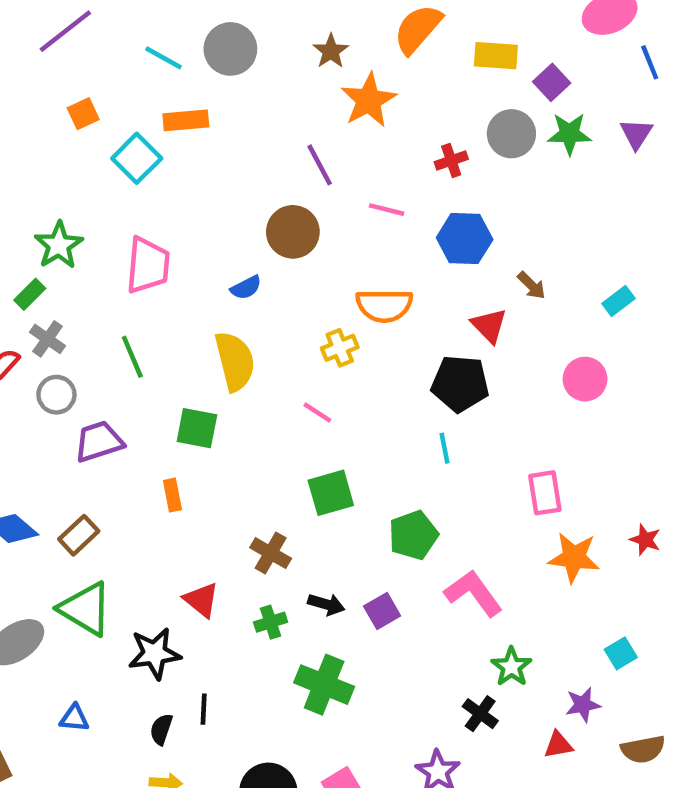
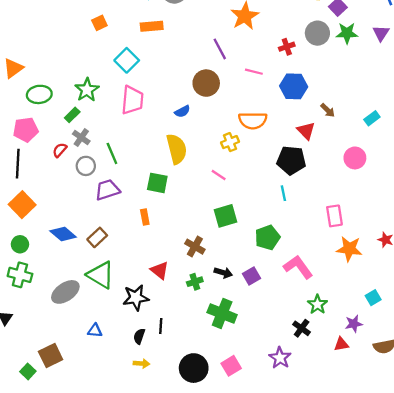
cyan square: (137, 158) -> (127, 60), moved
green line: (132, 357) -> (112, 153), moved

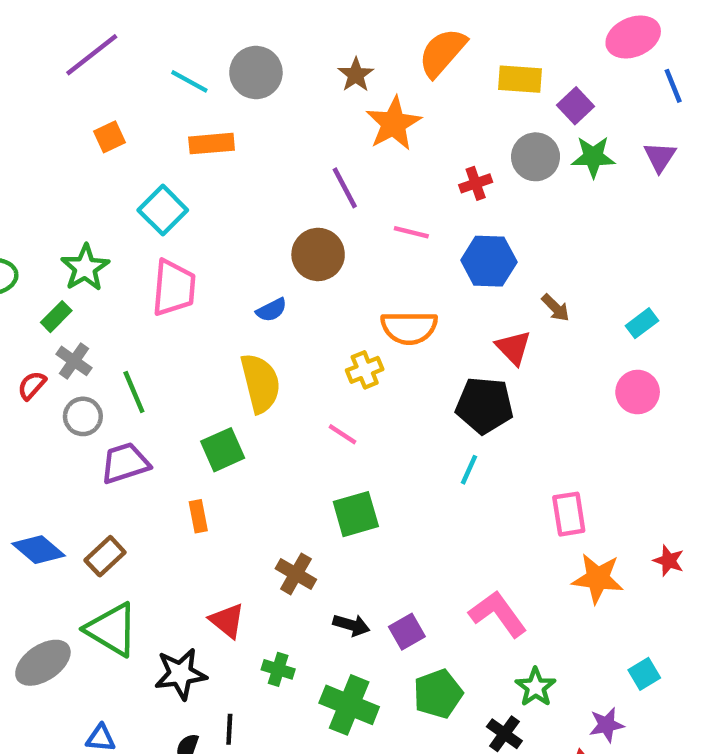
pink circle: (355, 158) -> (638, 392), moved
green square: (157, 183) -> (223, 450), turned -35
cyan line: (283, 193) -> (469, 470), turned 35
green pentagon: (267, 237) -> (438, 694), moved
green cross: (195, 282) -> (278, 669), moved, turned 35

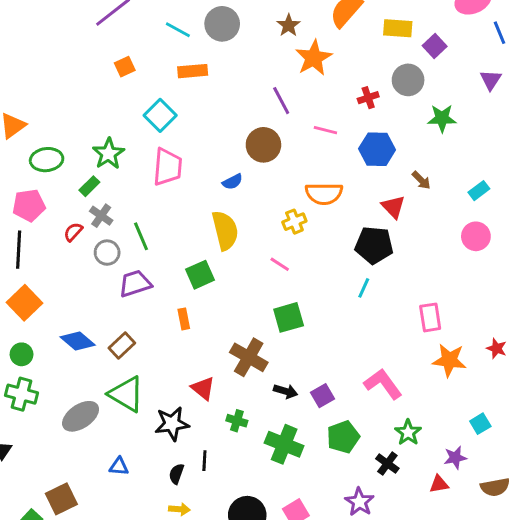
green star: (593, 157) -> (442, 118), moved
brown cross: (296, 574) -> (249, 357), size x1.4

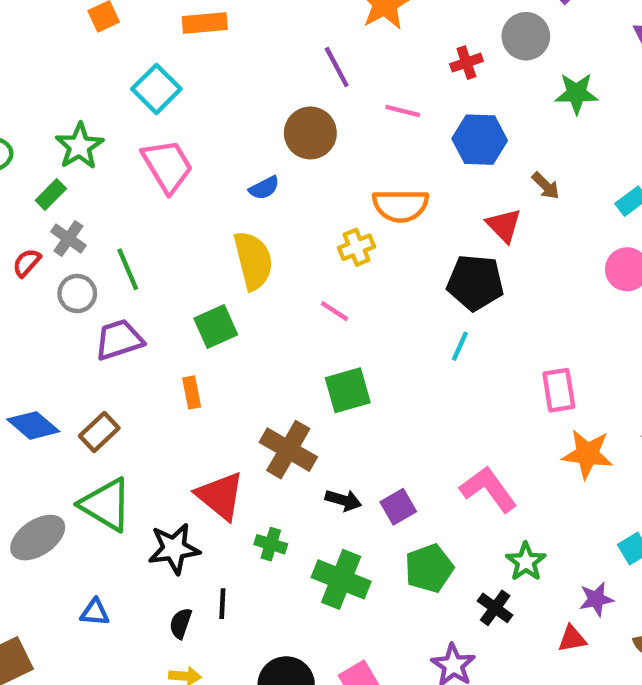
pink trapezoid: (168, 167) -> (167, 166), turned -36
red triangle: (203, 388) -> (220, 496), size x1.4

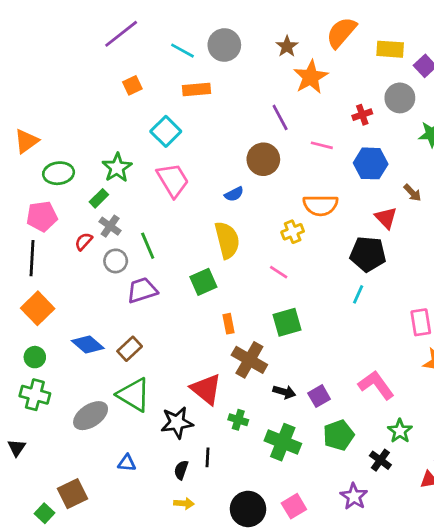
orange rectangle: (192, 392) -> (228, 324), moved

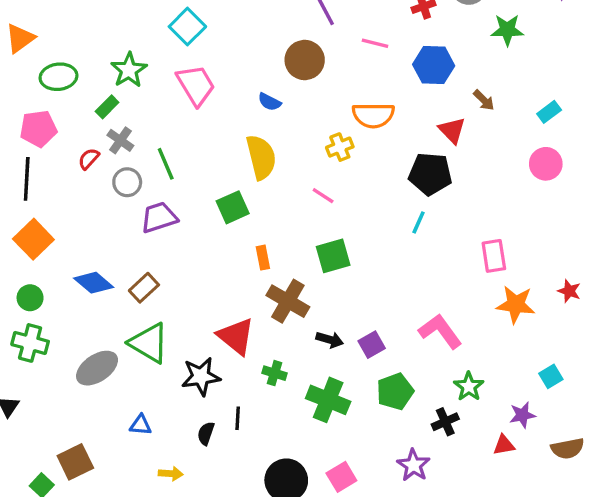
blue semicircle: (234, 194) -> (269, 102), turned 54
black cross: (380, 460) -> (445, 422), turned 30
yellow arrow: (184, 503) -> (171, 474), moved

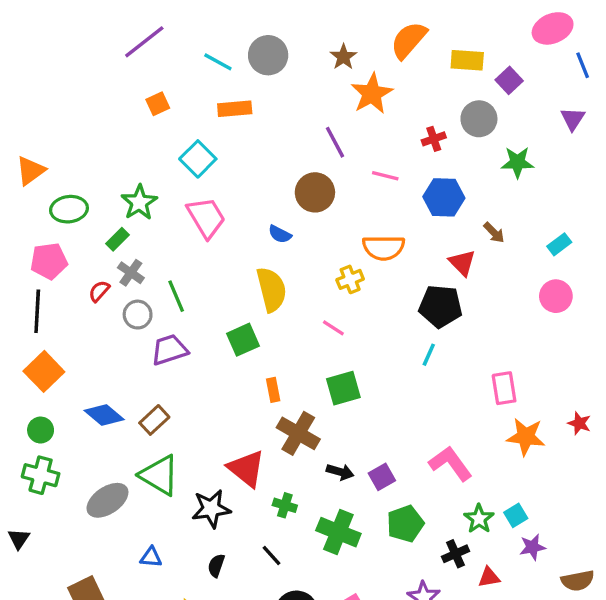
cyan square: (551, 376) -> (516, 515), moved
black line: (238, 418) -> (271, 555), moved, turned -45
red triangle: (504, 445) -> (489, 577), moved

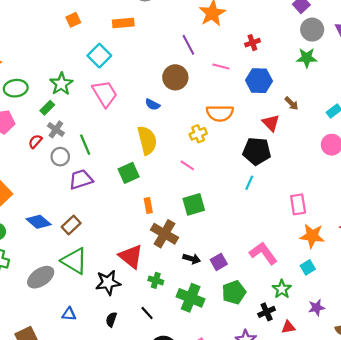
gray circle: (479, 119) -> (312, 30), moved
cyan square: (516, 515) -> (308, 267), moved

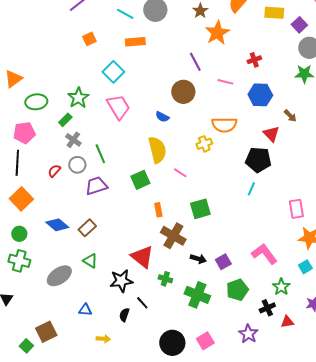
red semicircle: (35, 141) -> (54, 171), moved
pink line: (187, 165) -> (180, 173), moved
green triangle: (74, 261) -> (90, 261), size x0.6
black line: (147, 313) -> (142, 303), moved

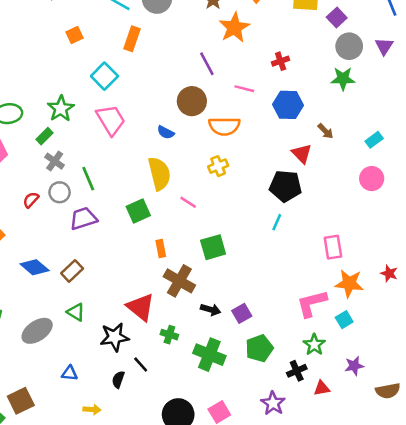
orange rectangle: (135, 42) -> (132, 39), turned -66
orange semicircle: (224, 125) -> (224, 126), moved
pink L-shape: (264, 254) -> (312, 303), moved, turned -68

